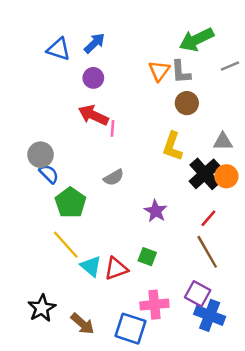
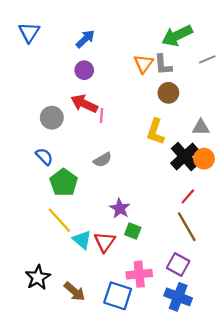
blue triangle: (59, 49) -> (29, 32), moved, turned 45
gray circle: (41, 155) -> (52, 118), moved
purple star: (156, 211) -> (120, 208), moved
red triangle: (116, 269) -> (105, 242), turned -35
blue cross: (210, 315) -> (178, 297), moved

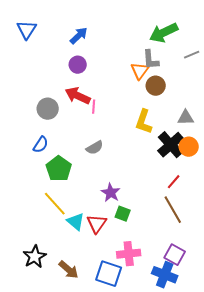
orange triangle: (144, 64) -> (140, 71), moved
blue semicircle: (44, 157) -> (41, 145), turned 78
purple square: (178, 264) -> (175, 255), moved

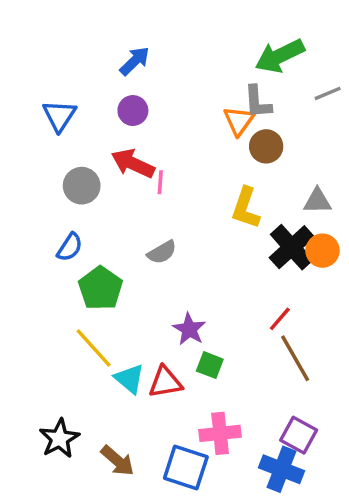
blue triangle: (27, 30) -> (59, 116), moved
red line: (174, 182) -> (280, 319), moved
red triangle: (97, 224) -> (165, 382), turned 45

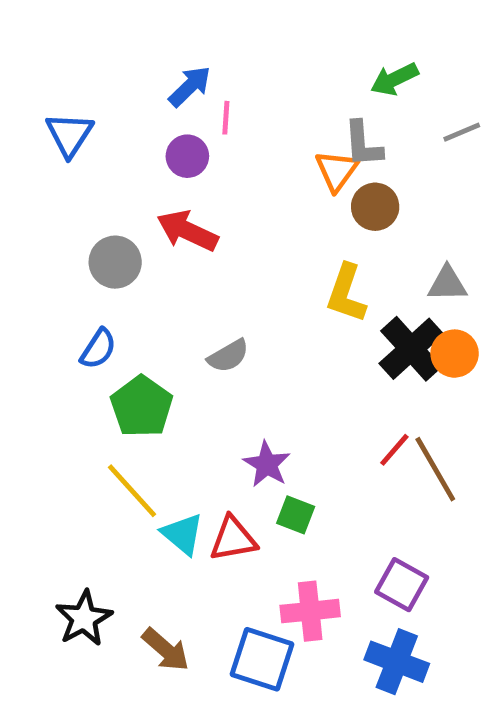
green arrow: (280, 56) -> (394, 79), size x0.7
blue triangle: (59, 116) -> (69, 134), moved
pink line: (160, 182) -> (226, 118), moved
brown line: (295, 358) -> (435, 469), moved
purple square: (299, 435) -> (402, 585), moved

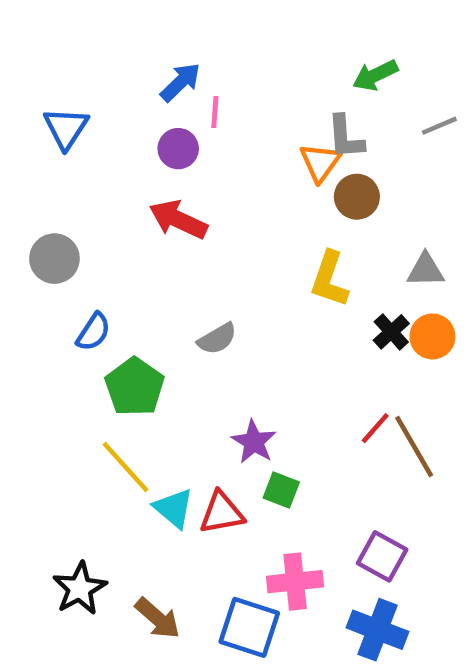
gray circle: (115, 262) -> (54, 259), moved
black cross: (411, 349) -> (391, 332), size x0.6

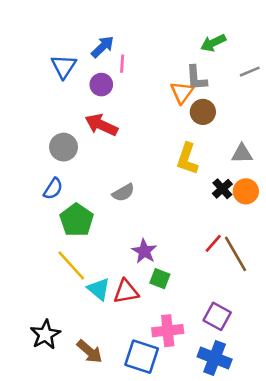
blue triangle: (66, 128) -> (64, 66), moved
gray circle: (54, 259) -> (64, 147), moved

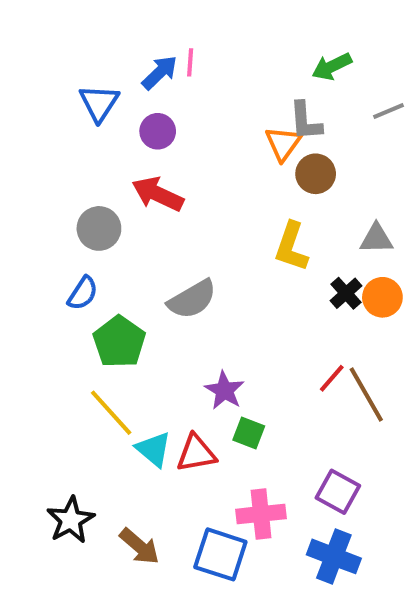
pink line: (122, 64) -> (190, 62), moved
gray semicircle: (123, 193) -> (192, 299), size x1.4

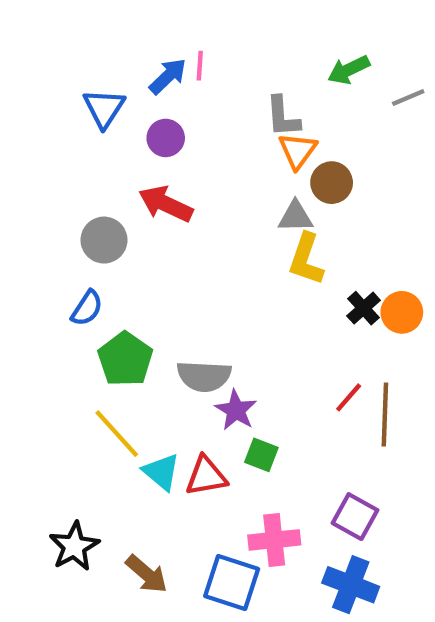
gray line: (389, 111) -> (408, 98), moved
gray L-shape: (305, 121) -> (283, 117), moved
gray triangle: (376, 239) -> (295, 217), moved
gray semicircle: (192, 299) -> (204, 376), moved, turned 33
brown line: (366, 394) -> (385, 414), turned 32

